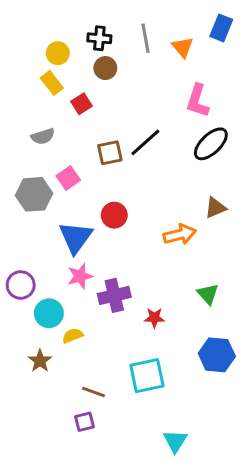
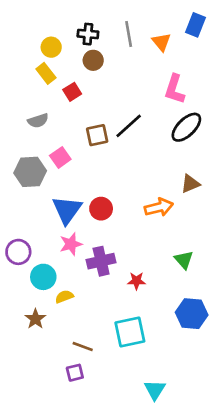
red circle: (114, 215) -> (101, 209), moved

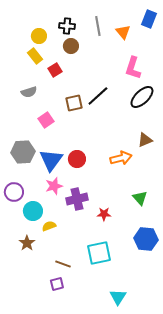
gray hexagon: (30, 172) -> (23, 152), moved

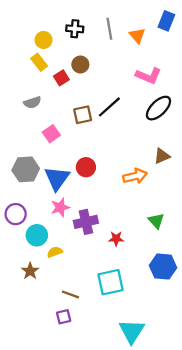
brown circle: (71, 46) -> (80, 64), moved
pink L-shape: (133, 68) -> (148, 76), turned -85
red circle: (77, 159) -> (86, 167), moved
cyan triangle: (118, 297) -> (132, 331), size x1.4

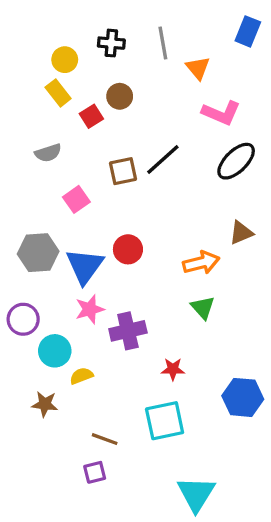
orange triangle: (137, 35) -> (198, 68), moved
green triangle: (156, 221) -> (203, 308), moved
red star: (116, 239) -> (173, 369), moved
brown star: (30, 271) -> (45, 404), turned -30

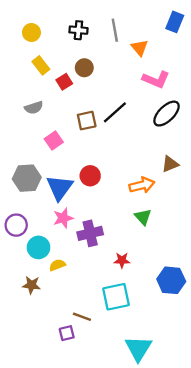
yellow circle: (65, 60) -> (31, 33), moved
brown line: (105, 439) -> (82, 317), moved

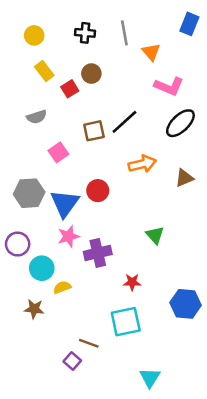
orange arrow: (142, 185) -> (142, 164), moved
purple square: (67, 333) -> (72, 361), turned -35
cyan triangle: (138, 348) -> (150, 378), size x0.7

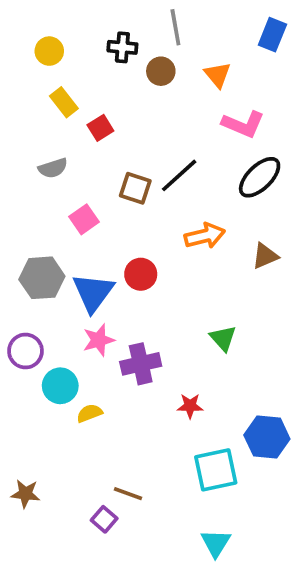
gray line: (124, 33) -> (175, 27), moved
brown circle: (91, 74) -> (161, 71), moved
brown square: (94, 131) -> (135, 188), turned 30
brown star: (34, 309) -> (25, 494), moved
cyan square: (126, 322) -> (216, 470), moved

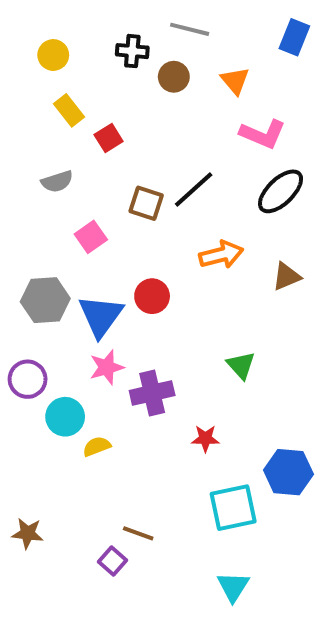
gray line: (175, 27) -> (190, 29), turned -66

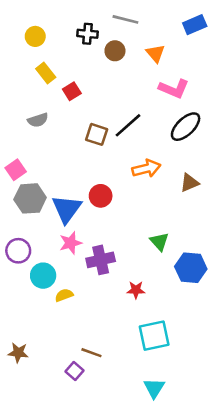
blue rectangle: (294, 37) -> (195, 25), turned 45
pink square: (91, 237) -> (16, 170), moved
blue hexagon: (288, 472) -> (191, 268), moved

